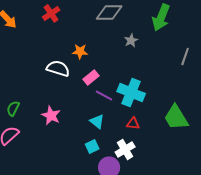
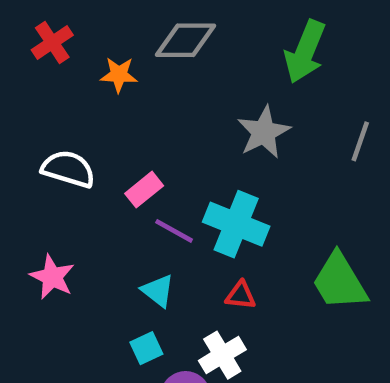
gray star: (131, 40) -> (264, 132), moved, size x1.6
orange star: (80, 51) -> (119, 75), moved

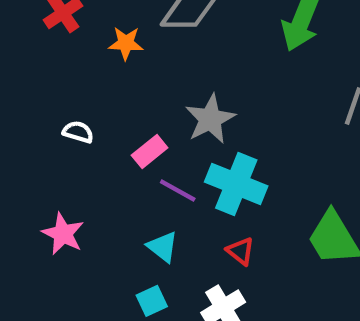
gray star: (264, 132) -> (210, 119), moved
white semicircle: (68, 169) -> (78, 132), size x0.6
red triangle: (241, 295) -> (241, 251), turned 32

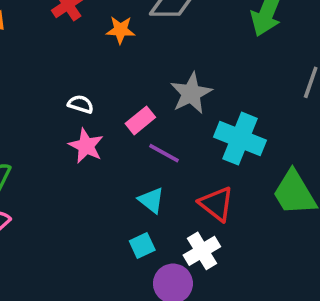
cyan cross: (236, 184) -> (240, 139), moved
pink star: (63, 234) -> (86, 146), moved
red triangle: (241, 251) -> (216, 204), size x1.5

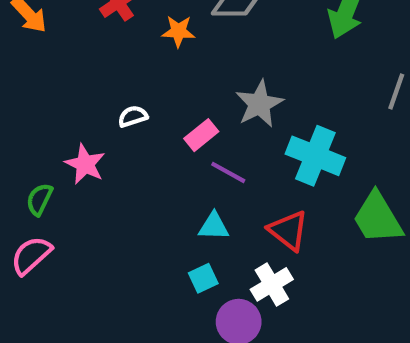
white semicircle: (81, 104) -> (133, 116), turned -35
pink star: (86, 146) -> (85, 164), moved
cyan triangle: (151, 200) -> (214, 226), turned -36

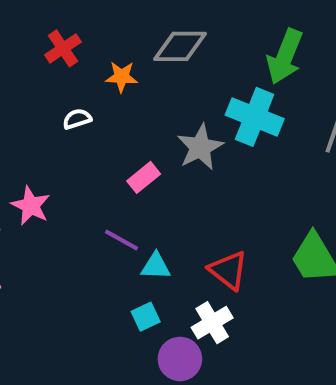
white semicircle: (133, 116) -> (77, 119), moved
cyan cross: (315, 156) -> (255, 117), moved
purple line: (228, 172) -> (121, 240), moved

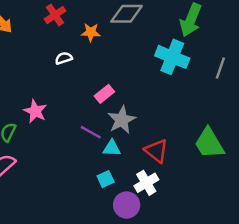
gray star: (200, 147) -> (122, 120), moved

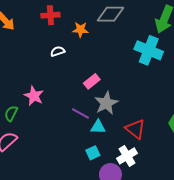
red cross: (55, 15) -> (50, 15), turned 30

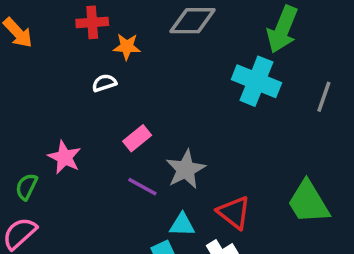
orange star: (80, 30) -> (127, 47), moved
pink rectangle: (92, 81) -> (137, 138), moved
cyan triangle: (98, 127) -> (182, 225), moved

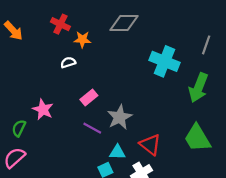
red cross: (92, 22) -> (60, 24), turned 30
green arrow: (282, 29) -> (198, 88), moved
gray line: (324, 97) -> (206, 45), moved

